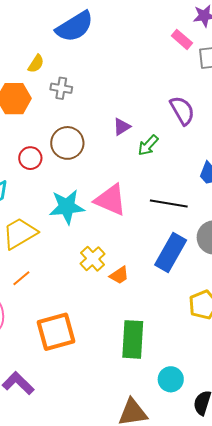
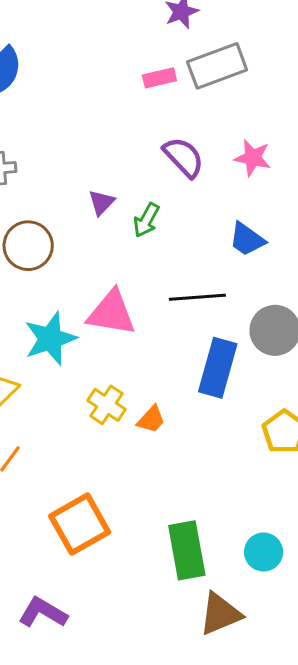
pink rectangle: (182, 39) -> (159, 78), moved, turned -40
green rectangle: (133, 339) -> (187, 550), moved

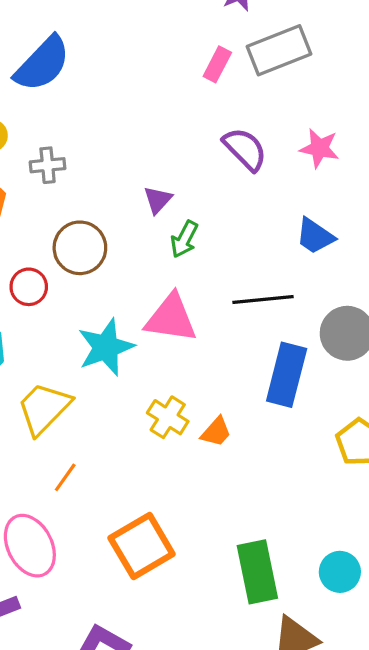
pink rectangle: (159, 78) -> (217, 64), turned -48
green arrow: (146, 220) -> (184, 239), moved

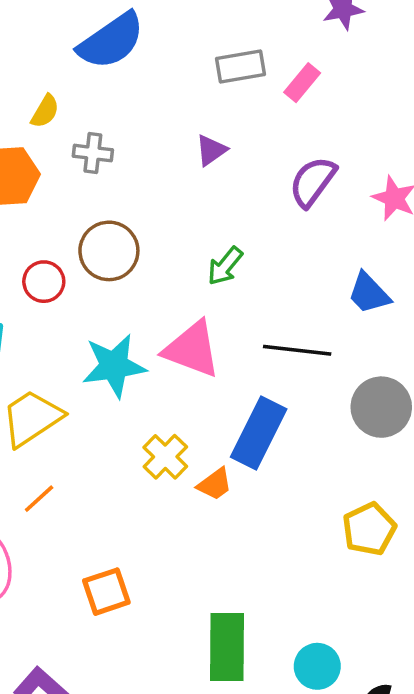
gray rectangle: (279, 50) -> (241, 66), moved, size x0.7
purple semicircle: (245, 149) -> (313, 182), turned -111
purple triangle: (158, 200) -> (211, 150), moved
blue rectangle: (287, 375) -> (259, 433), moved
orange square: (142, 546) -> (106, 592), size x0.7

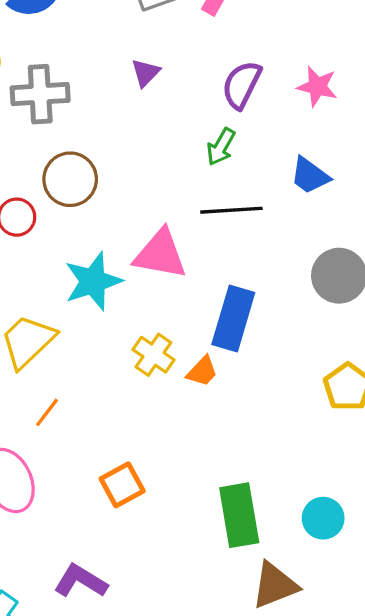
gray cross: (93, 153) -> (40, 94), size x1.6
green arrow: (225, 266) -> (221, 147), moved
black line: (297, 350) -> (231, 210), moved

